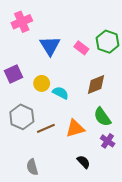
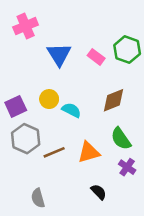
purple square: (13, 74) -> (16, 106), moved

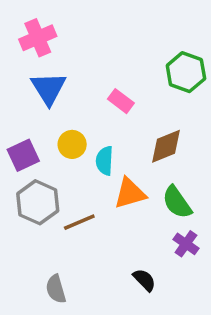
blue triangle: (59, 54) -> (49, 88), moved
pink rectangle: (96, 57) -> (121, 101), moved
cyan semicircle: (71, 110) -> (105, 161), turned -114
orange triangle: (89, 152) -> (130, 193), moved

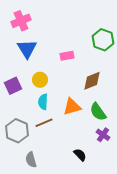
pink rectangle: (121, 101) -> (67, 56), turned -48
cyan semicircle: (105, 161) -> (43, 102), moved
gray hexagon: (38, 202) -> (17, 131), moved

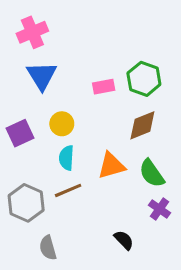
green hexagon: (103, 40) -> (144, 79), moved

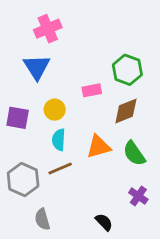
pink cross: (32, 32) -> (48, 29), moved
pink rectangle: (104, 87) -> (92, 90), moved
purple square: (20, 133) -> (18, 118), turned 35
purple cross: (159, 209) -> (138, 196), moved
black semicircle: (124, 240) -> (104, 222), moved

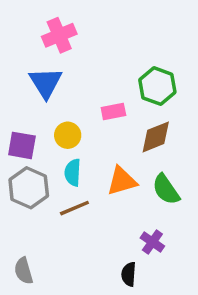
gray hexagon: (23, 180) -> (29, 188), moved
purple cross: (138, 196) -> (152, 242), moved
gray semicircle: (42, 219) -> (24, 271), moved
black semicircle: (104, 222) -> (129, 274), turned -132

